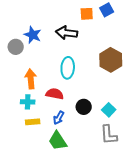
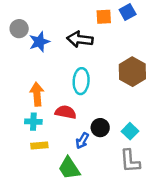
blue star: (33, 35) -> (39, 42), turned 30
gray circle: (16, 47) -> (19, 29), moved
blue arrow: (59, 118) -> (82, 141), moved

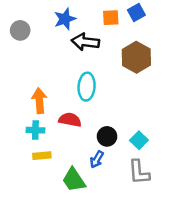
blue star: (39, 42) -> (65, 19), moved
brown hexagon: (132, 72) -> (136, 57), moved
blue arrow: (82, 141) -> (97, 159), moved

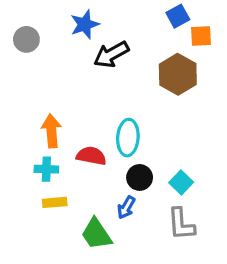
orange square: (111, 18) -> (201, 36), moved
black arrow: (85, 42) -> (111, 54), turned -36
cyan ellipse: (87, 87) -> (128, 138), moved

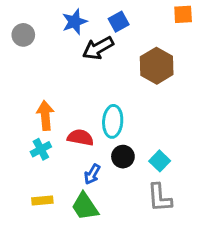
blue square: (178, 16) -> (119, 22), moved
orange square: (201, 36) -> (183, 14), moved
cyan cross: (46, 169) -> (41, 149), turned -30
yellow rectangle: (55, 202) -> (42, 201), moved
blue arrow: (126, 207) -> (92, 174), moved

